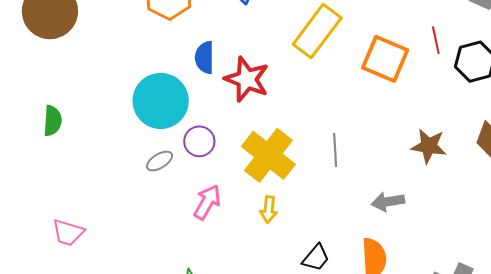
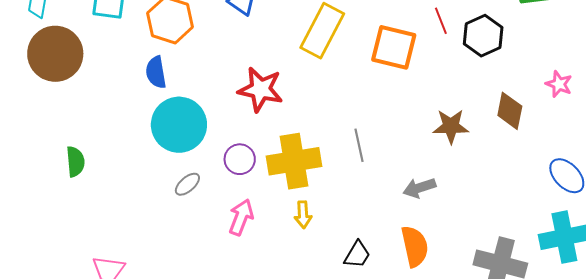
blue semicircle: (205, 57) -> (156, 72), moved
purple circle: (199, 141) -> (240, 159), moved
yellow cross: (268, 155) -> (294, 161), turned -38

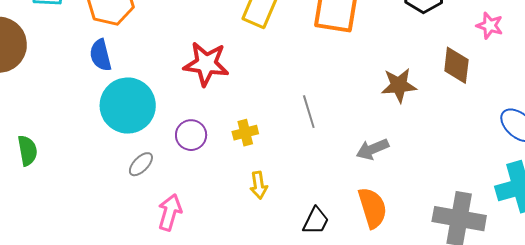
pink star: (559, 84) -> (490, 26), moved
yellow cross: (294, 161) -> (245, 133), size x0.5
pink arrow: (241, 217) -> (170, 212), moved

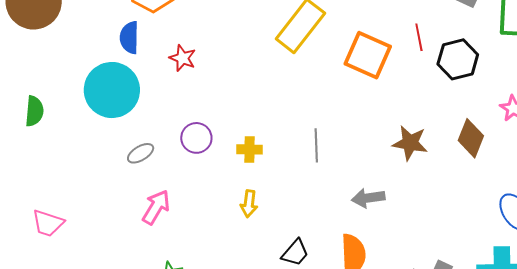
red star: (206, 64) -> (183, 58), moved, size x0.6
cyan circle: (128, 106) -> (112, 90), moved

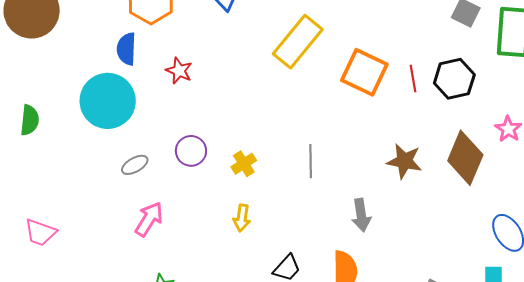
red line: (419, 37) -> (413, 79), moved
brown diamond: (471, 138) -> (465, 158), size x1.4
yellow cross: (250, 149) -> (244, 164), turned -35
gray arrow: (368, 198) -> (361, 215), turned -92

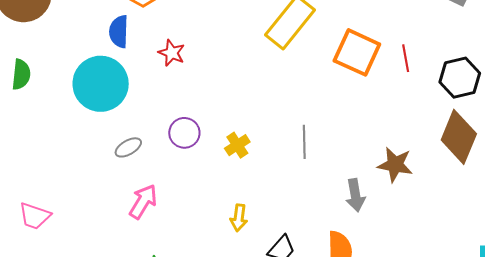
black hexagon: (454, 79) -> (460, 78), moved
green semicircle: (30, 120) -> (21, 74), moved
brown star: (404, 161) -> (395, 165), moved
yellow arrow: (242, 218) -> (239, 218), moved

